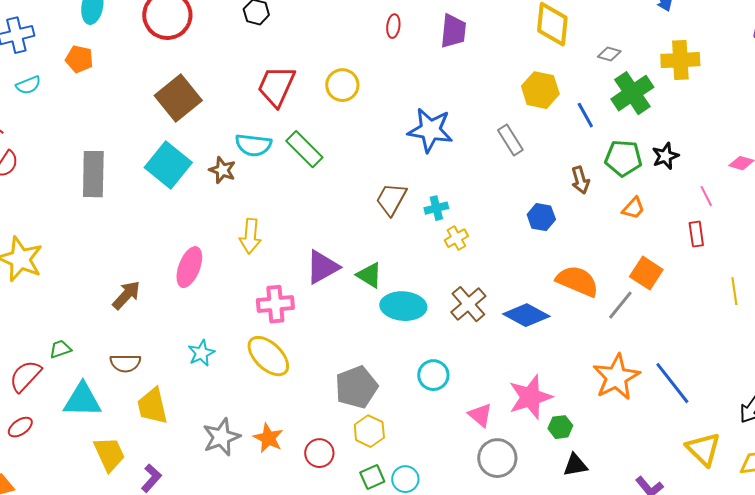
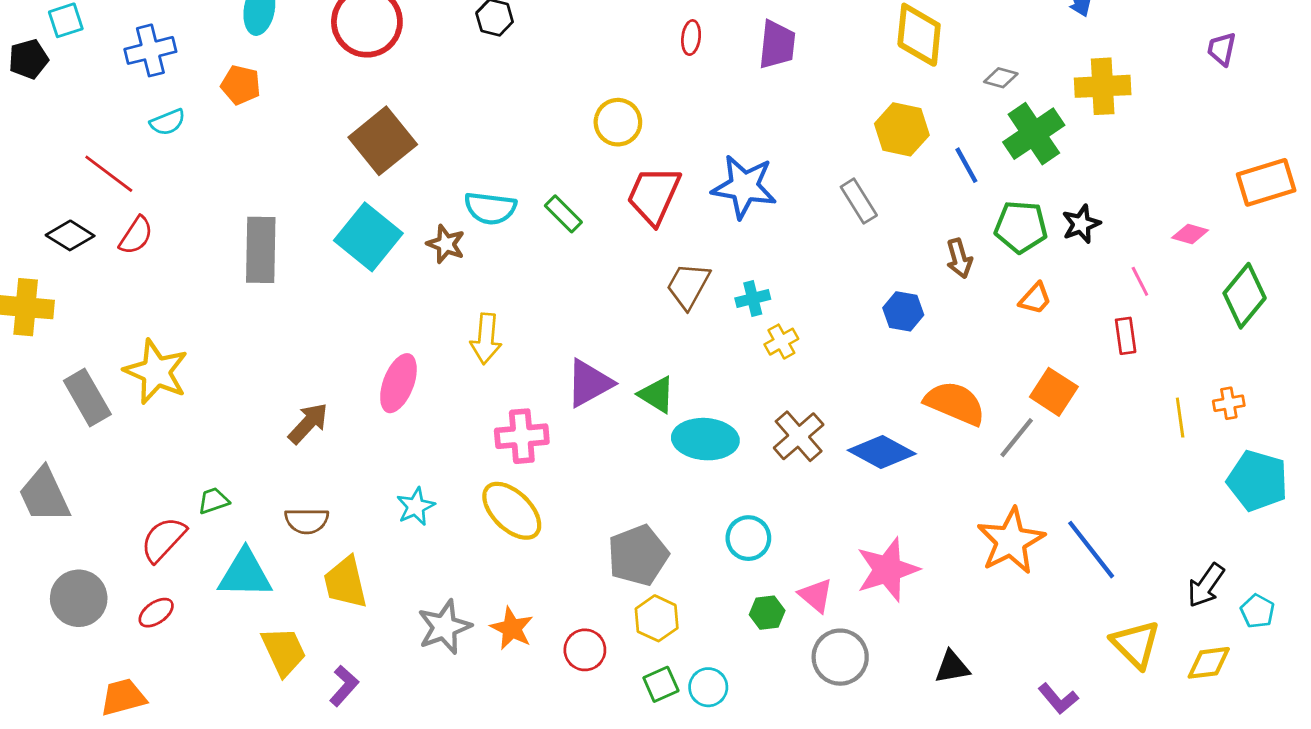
red trapezoid: (276, 86) -> (654, 195), moved
green rectangle: (304, 149) -> (563, 214), size x0.7
green hexagon: (560, 427) -> (767, 613), moved

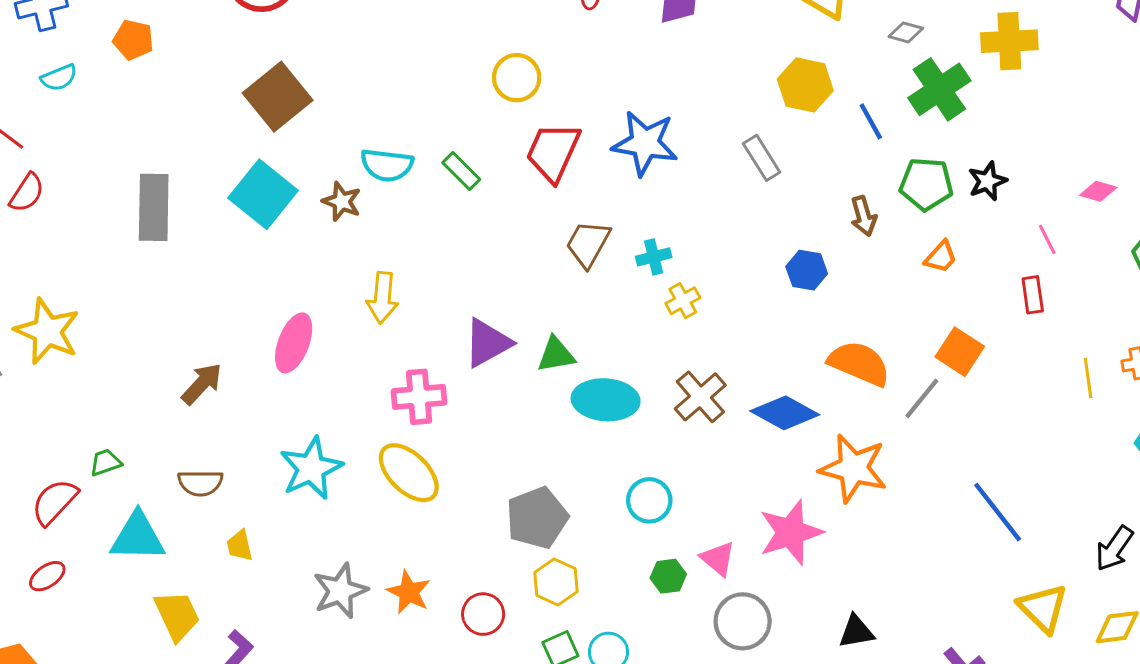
green triangle: (657, 395) -> (556, 355), turned -42
cyan star: (416, 506) -> (311, 468), size x1.6
orange star: (1011, 541) -> (853, 468), moved, turned -30
yellow trapezoid: (345, 582) -> (240, 546), size x0.6

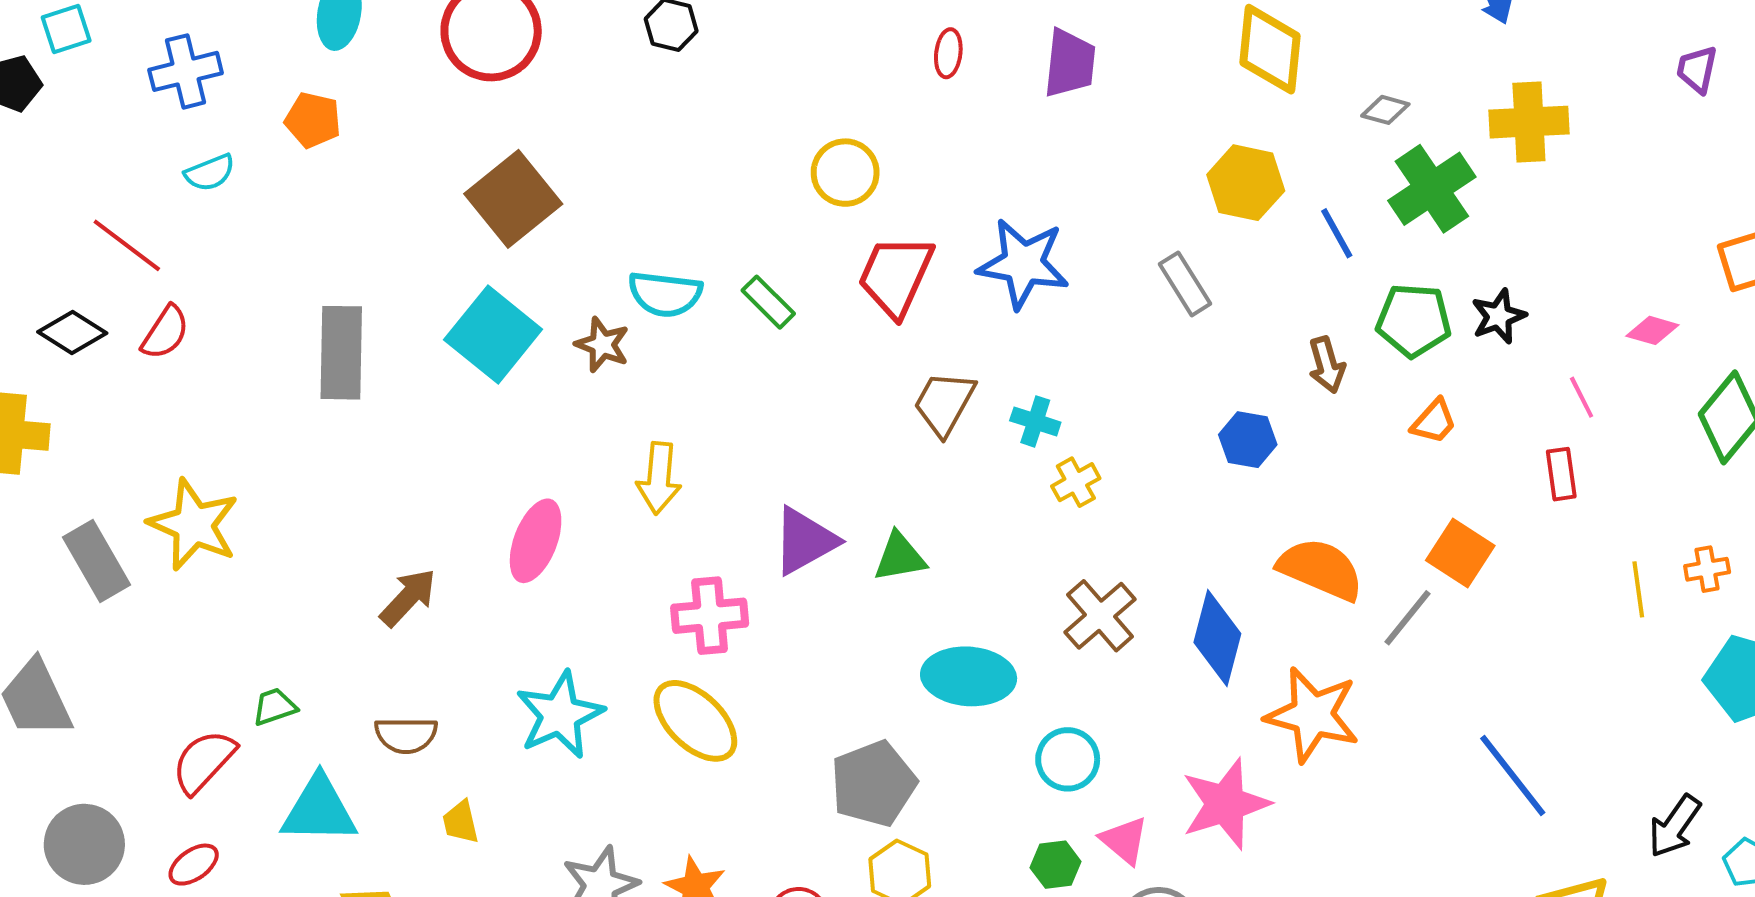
cyan cross: (654, 257) -> (1035, 421), turned 32
cyan ellipse: (606, 400) -> (969, 676), moved
blue diamond: (785, 413) -> (1217, 638), turned 76
cyan circle: (649, 500) -> (1068, 759), moved

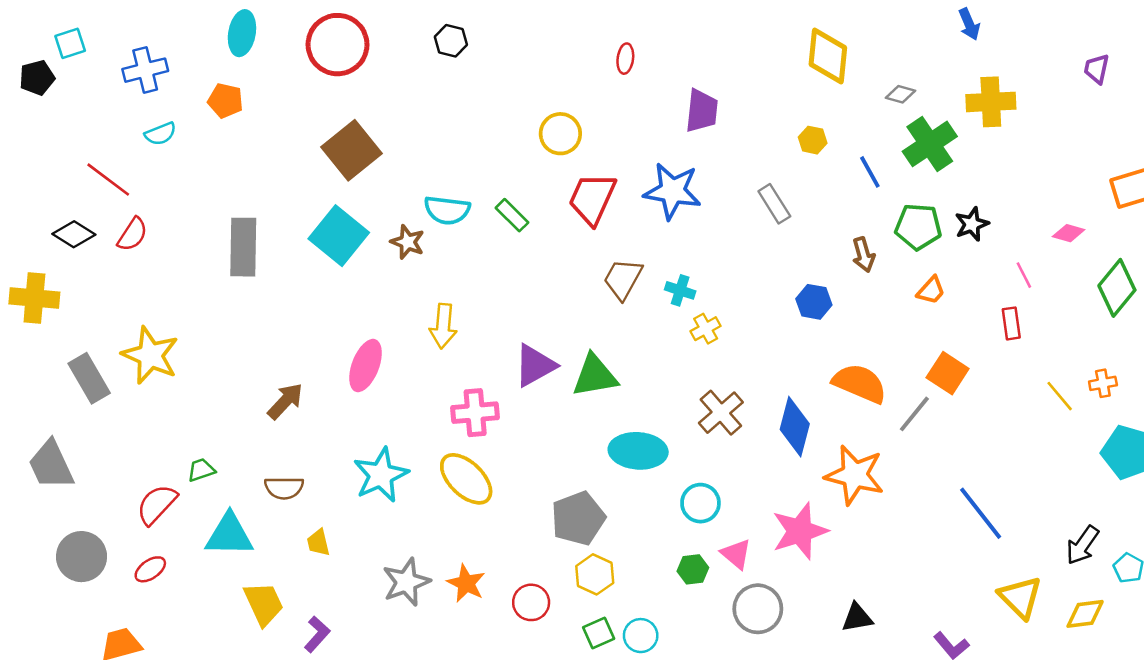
purple trapezoid: (1070, 63) -> (702, 111), moved
yellow hexagon: (1246, 183) -> (813, 140), size x0.6
green triangle: (900, 557) -> (595, 376), size x1.4
yellow line: (1638, 589) -> (1060, 396), turned -32

